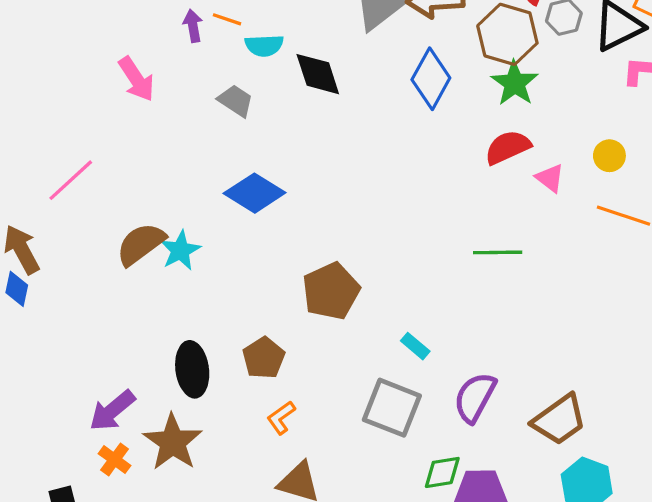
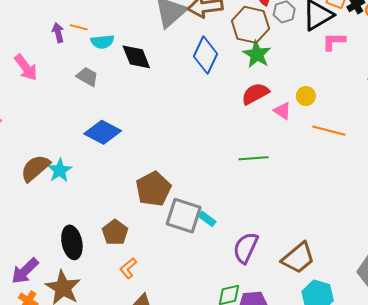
yellow circle: (609, 156) -> (306, 96), moved
gray square: (392, 408) -> (184, 216), moved

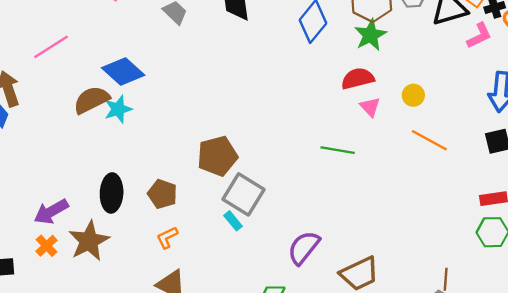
pink L-shape: (334, 41) -> (479, 36), moved, turned 140
pink triangle: (282, 111) -> (370, 107), moved
blue diamond: (103, 132) -> (123, 72), moved
cyan rectangle: (207, 219) -> (233, 221), moved
brown pentagon: (115, 232) -> (162, 194), turned -30

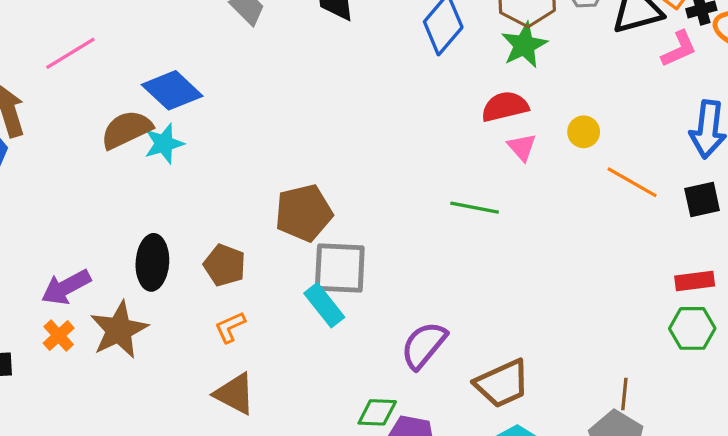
orange line: (429, 140) -> (632, 182), moved
gray square: (244, 194) -> (340, 268), turned -30
cyan rectangle: (233, 221) -> (324, 305), size x1.5

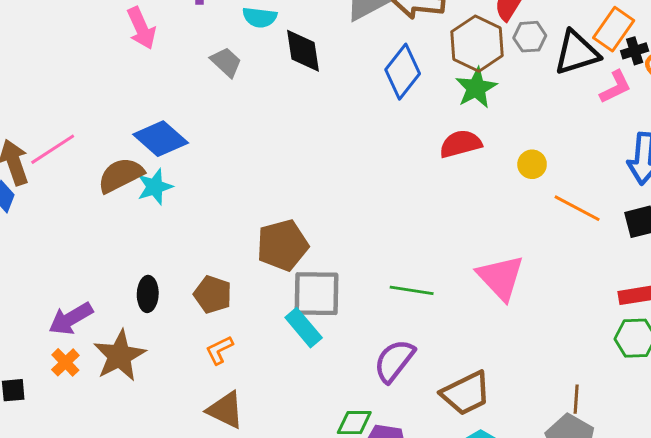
pink line: (70, 53) -> (53, 149), moved
pink triangle: (522, 147) -> (501, 277), moved, size x1.8
green line: (475, 208) -> (412, 290), moved
black ellipse: (152, 262) -> (148, 294), size x0.7

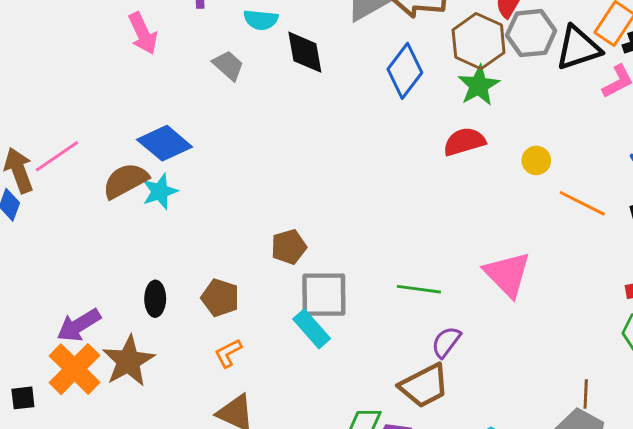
gray hexagon: (530, 37) -> (531, 33), size x1.5
brown pentagon: (282, 245) -> (289, 247), size x0.7
purple semicircle: (394, 361) -> (446, 342), moved, size x0.7
orange cross: (65, 362) -> (75, 369), size x1.8
brown trapezoid: (466, 393) -> (424, 386), moved

